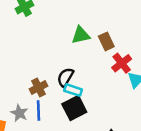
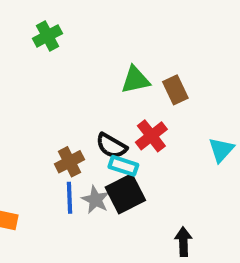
red cross: (122, 63) -> (151, 136), moved
black semicircle: (65, 77) -> (111, 146), turned -90
gray star: (19, 113) -> (95, 200), moved

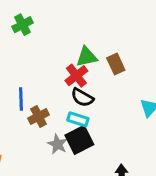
red cross: (151, 136) -> (76, 76), moved
black semicircle: (111, 146) -> (82, 98), moved
blue line: (69, 198) -> (21, 99), moved

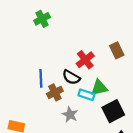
green triangle: (87, 57) -> (99, 88), moved
black semicircle: (82, 98) -> (71, 77), moved
black square: (79, 140) -> (113, 111), moved

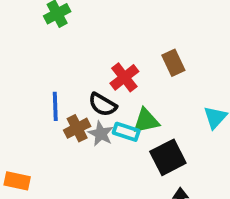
gray star: (70, 115) -> (101, 134), moved

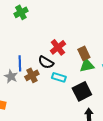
brown rectangle: (173, 63) -> (84, 53), moved
green triangle: (146, 121) -> (87, 65), moved
gray star: (101, 134) -> (11, 76), moved

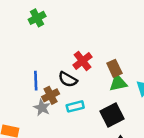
gray star: (11, 76) -> (42, 108), moved
cyan rectangle: (59, 77) -> (75, 106), moved, turned -32

